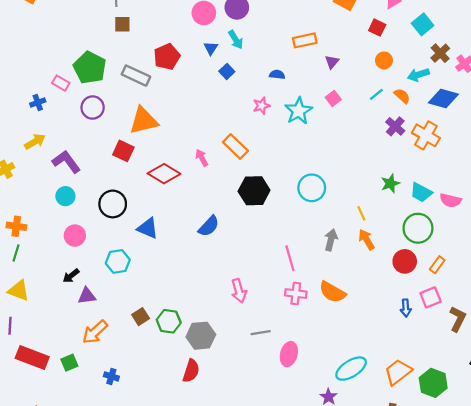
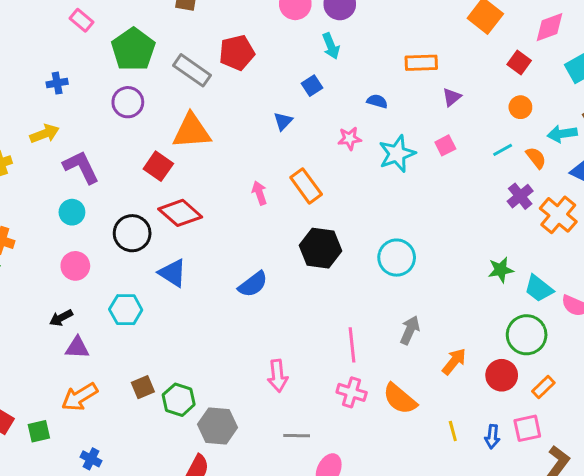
blue triangle: (211, 48) -> (283, 121), moved
pink rectangle: (61, 83) -> (81, 20), moved
red diamond: (164, 174) -> (180, 213), moved
yellow line: (361, 213) -> (453, 431), moved
orange arrow: (366, 240) -> (454, 361), moved, turned 60

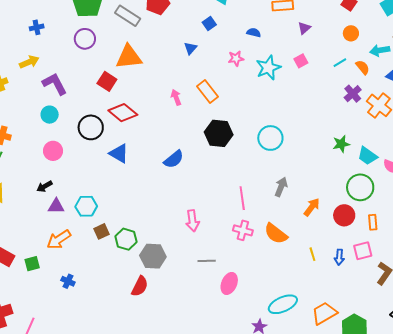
cyan hexagon: (126, 310) -> (86, 206), moved
orange rectangle: (543, 387) -> (373, 222), turned -49

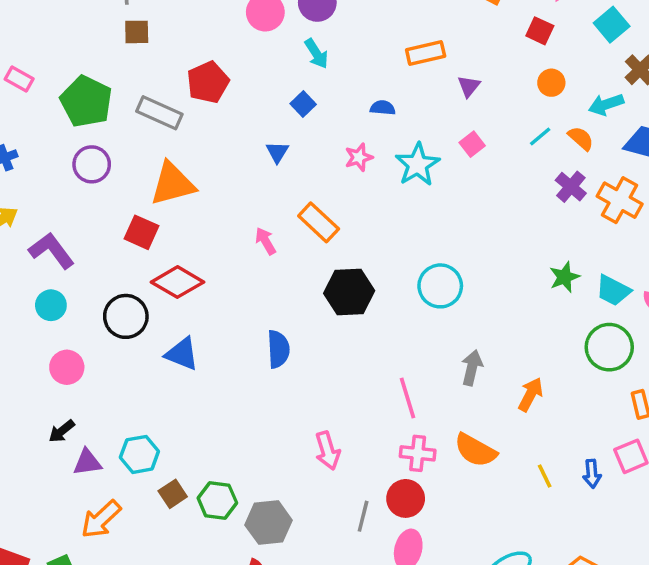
blue semicircle: (174, 159) -> (278, 349), turned -45
red circle: (344, 215) -> (406, 498), moved
gray line: (207, 261) -> (363, 516), turned -66

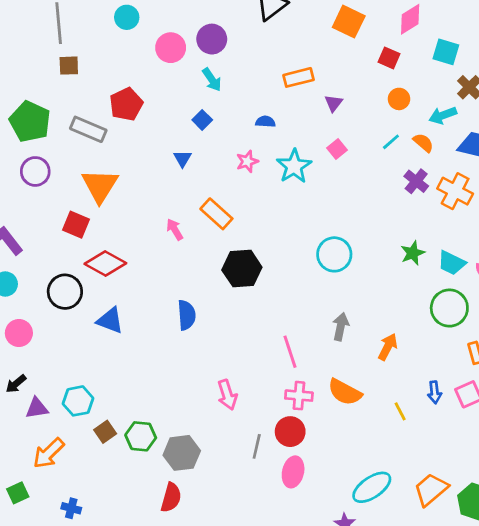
cyan square: (612, 25) -> (446, 52), turned -32
orange triangle: (173, 184) -> (100, 186), turned -42
cyan circle: (440, 286) -> (334, 254), moved
blue arrow: (592, 474) -> (435, 392), moved

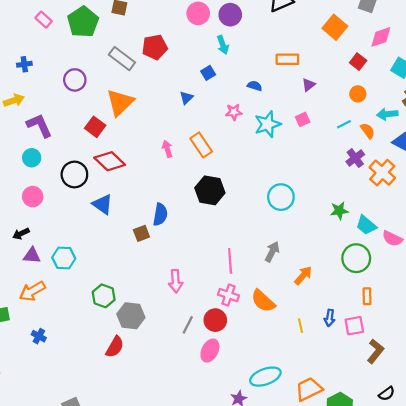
green pentagon: (30, 122) -> (83, 22), moved
brown square: (105, 432) -> (141, 233), moved

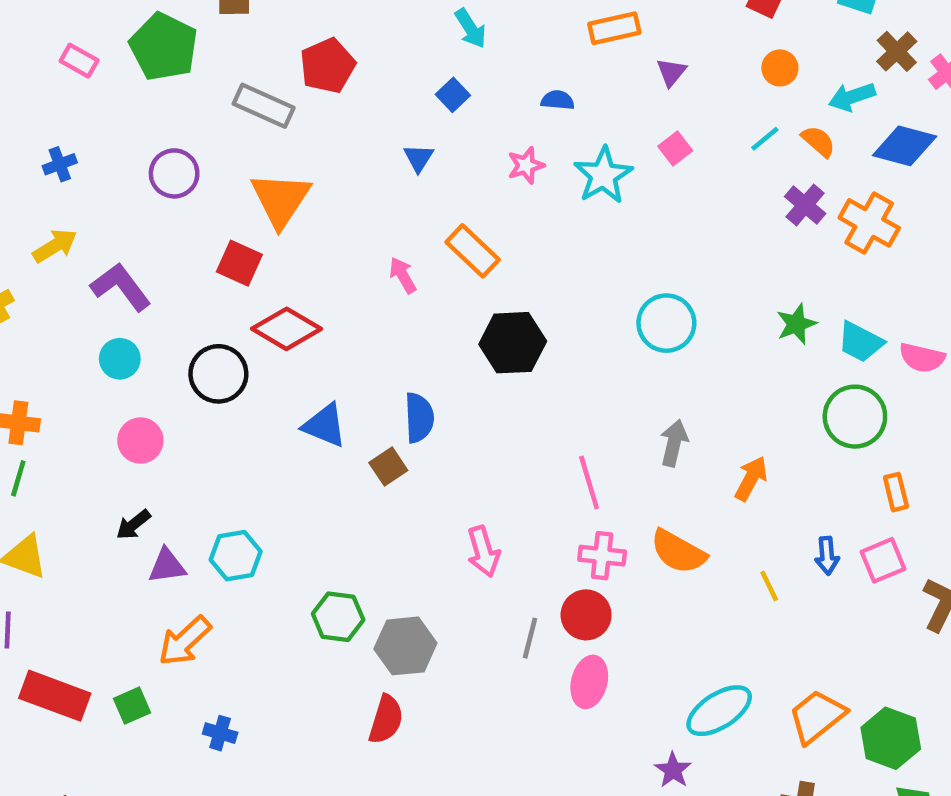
blue triangle: (103, 204) -> (325, 425), moved

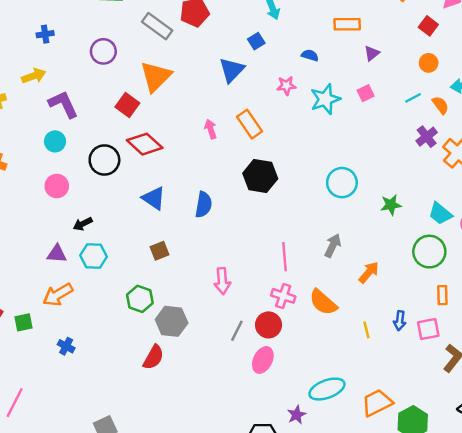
blue triangle: (419, 158) -> (232, 70), size x1.6
green star: (796, 324) -> (391, 205), moved
brown square: (388, 467) -> (160, 251), moved
black arrow: (133, 525) -> (83, 224), moved

